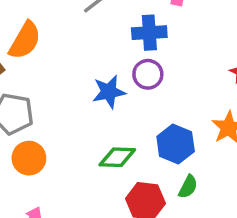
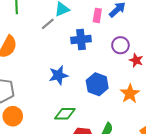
purple circle: (148, 74) -> (120, 45), moved
blue hexagon: (176, 144) -> (97, 84), moved

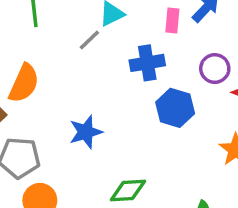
blue star: (58, 75) -> (86, 132), moved
blue hexagon: (97, 84) -> (175, 108), moved

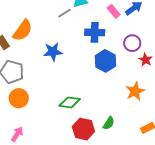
pink rectangle: (172, 20) -> (114, 11), turned -56
blue star: (86, 132) -> (53, 52), moved

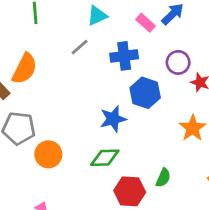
gray line: (64, 13) -> (80, 47), moved
blue star: (53, 52) -> (113, 119), moved
orange circle: (19, 98) -> (48, 154), moved

